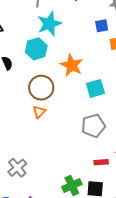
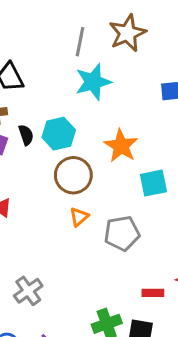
cyan hexagon: (36, 49) -> (59, 134), moved
orange triangle: (39, 112) -> (79, 217), moved
gray pentagon: (93, 126) -> (122, 233), moved

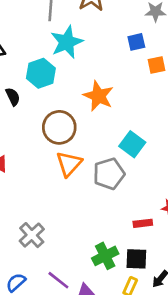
cyan hexagon: (59, 134) -> (41, 73), moved
cyan square: (153, 183) -> (132, 144), moved, turned -35
orange triangle: (79, 217) -> (69, 164), size x1.5

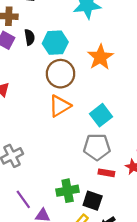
cyan hexagon: (41, 73) -> (55, 43), moved
cyan square: (132, 144) -> (101, 115), moved
gray pentagon: (109, 174) -> (97, 147), moved

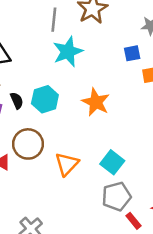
brown circle: (61, 74) -> (28, 144), moved
red rectangle: (106, 173) -> (133, 221), turned 56

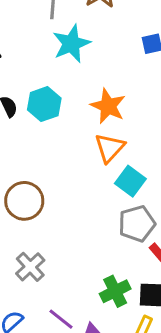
brown circle: (28, 144) -> (24, 201), moved
orange triangle: (67, 164) -> (110, 148), moved

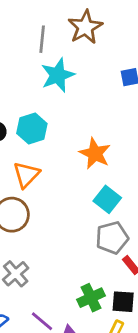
orange star: (108, 106) -> (95, 153), moved
orange triangle: (110, 148) -> (26, 175), moved

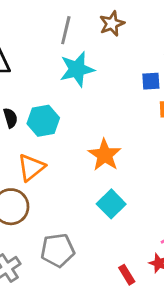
brown star: (85, 27) -> (112, 24), size x0.7
gray pentagon: (112, 238) -> (58, 250), moved

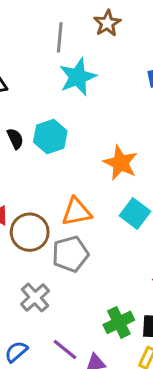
orange triangle: (31, 167) -> (77, 212), moved, turned 36
gray pentagon: (58, 250) -> (70, 254), moved

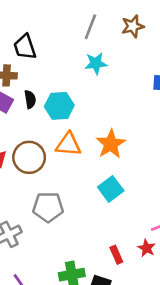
cyan star: (78, 77) -> (96, 63), size x0.7
orange triangle: (77, 212) -> (68, 144), moved
brown circle: (30, 232) -> (29, 157), moved

